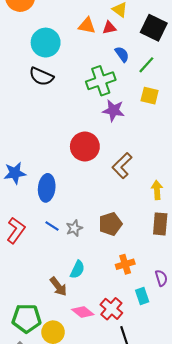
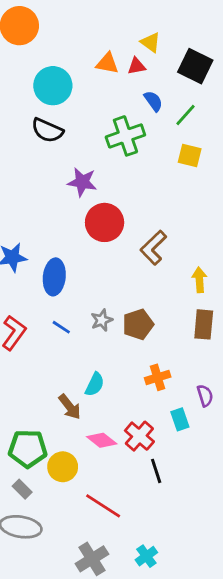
purple star: (113, 110) -> (82, 182), moved
gray star: (74, 228) -> (102, 320), moved

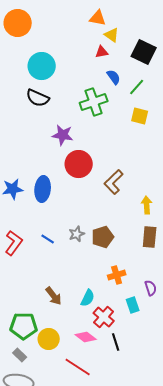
orange triangle: (107, 63) -> (98, 18), moved
blue ellipse: (54, 277) -> (43, 189), moved
cyan semicircle: (95, 384) -> (88, 298), moved
pink diamond: (102, 440) -> (86, 337), moved

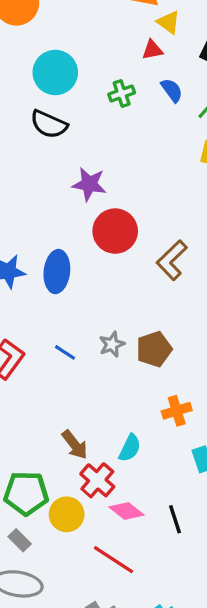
green cross: (94, 102) -> (122, 93), moved, size x0.6
red cross: (104, 317) -> (97, 480), moved

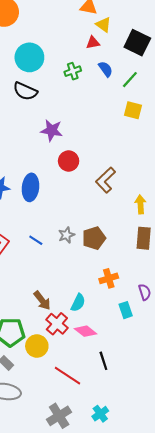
red circle: (115, 231) -> (69, 161), size x0.7
pink diamond: (126, 511) -> (85, 331), moved
black line: (175, 519) -> (103, 361), moved

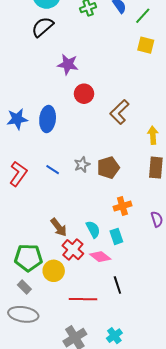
black semicircle: (25, 91) -> (43, 27), turned 115
cyan semicircle: (78, 303) -> (93, 229), turned -54
cyan rectangle: (126, 310) -> (116, 236), moved
red line: (67, 376) -> (83, 299), turned -32

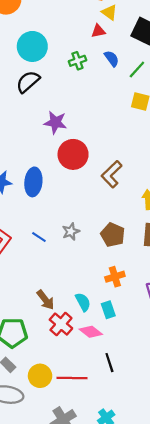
red circle: (84, 94) -> (73, 154), size x1.4
brown pentagon: (108, 168) -> (113, 235), moved, turned -30
yellow circle: (54, 271) -> (40, 376), moved

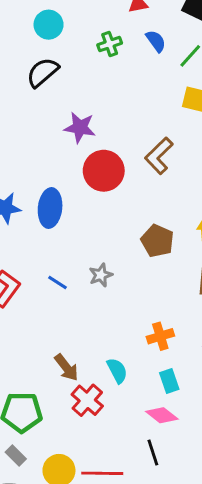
cyan circle: (32, 46) -> (49, 25), size x0.7
brown L-shape: (112, 174) -> (159, 156), moved
brown pentagon: (113, 235) -> (157, 241), moved
cyan rectangle: (108, 310) -> (169, 381), moved
pink diamond: (91, 332) -> (162, 415), moved

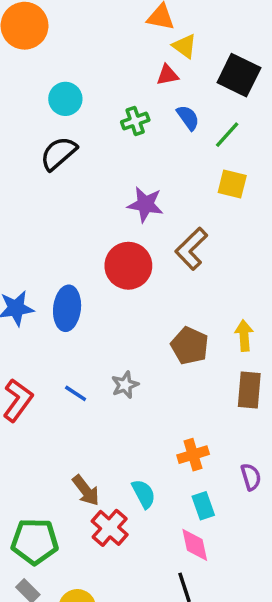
purple star: (80, 127) -> (145, 204), moved
pink diamond: (162, 415) -> (195, 545), turned 40

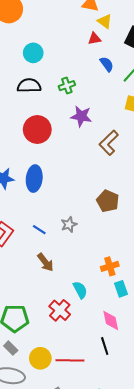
green cross: (135, 121) -> (67, 86), moved
black semicircle: (59, 153) -> (29, 86), turned 40
red circle: (128, 266) -> (37, 129), moved
brown arrow: (86, 490) -> (45, 262), moved
cyan rectangle: (203, 506) -> (121, 289), moved

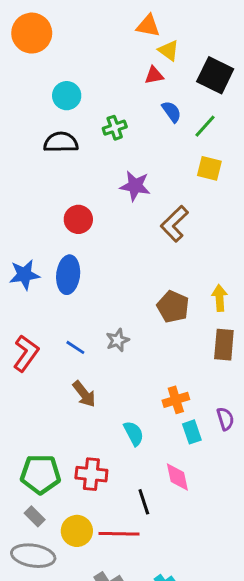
green cross: (67, 86) -> (115, 128), moved
red circle: (37, 129) -> (78, 219), moved, size x0.7
red cross: (60, 310) -> (91, 474), moved, turned -35
black line: (105, 346) -> (144, 502), moved

